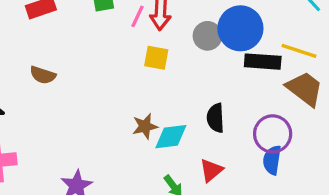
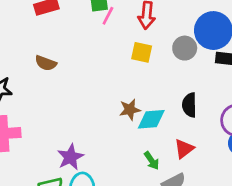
pink line: (137, 16) -> (108, 16), moved
gray circle: (207, 36) -> (185, 48), moved

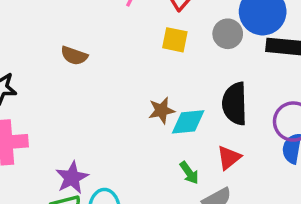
brown semicircle: (46, 63) -> (74, 56), moved
black semicircle: (189, 105) -> (235, 104), size x1.4
purple star: (70, 157) -> (72, 178), moved

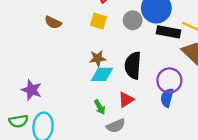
brown semicircle: (74, 56) -> (53, 22), moved
brown star: (161, 110) -> (98, 58), moved
purple star: (72, 178) -> (32, 90), moved, turned -30

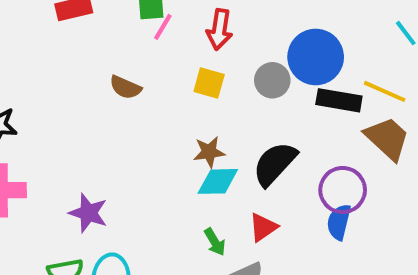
black semicircle: (133, 65) -> (275, 164), turned 40

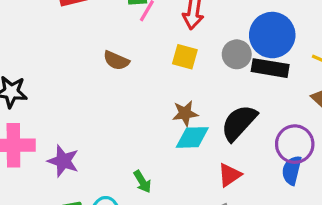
black rectangle: (339, 100) -> (270, 68), moved
purple star: (88, 213) -> (63, 161), moved
green arrow: (215, 242) -> (142, 182), moved

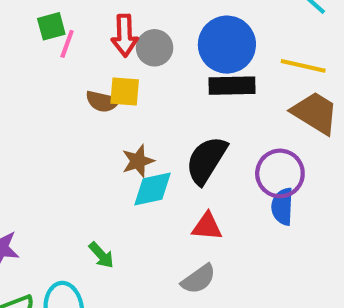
gray circle: (237, 54) -> (155, 48), moved
brown semicircle: (116, 61) -> (102, 101), moved
red triangle: (230, 175) -> (207, 227), turned 50

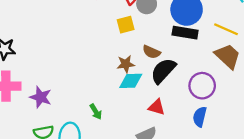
yellow square: (125, 92) -> (126, 25), turned -30
brown semicircle: (102, 101) -> (151, 52), moved
blue semicircle: (282, 206) -> (200, 117), moved

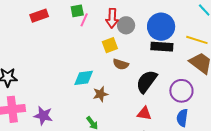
brown semicircle: (151, 52) -> (121, 64), moved
brown star: (126, 64) -> (100, 94), moved
cyan diamond: (131, 81) -> (84, 78), moved

